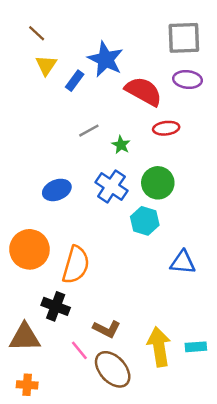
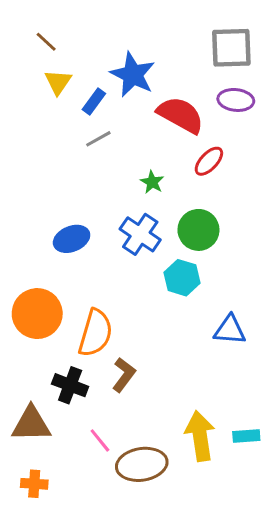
red ellipse: (166, 128) -> (209, 161), turned -40
gray line: (89, 131) -> (98, 139), moved
brown L-shape: (107, 329) -> (124, 375), moved, turned -80
brown ellipse: (113, 369) -> (142, 464), turned -57

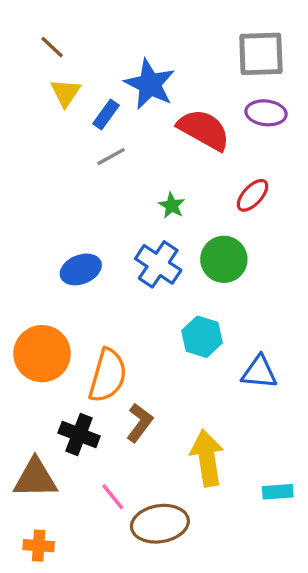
red ellipse: (209, 161) -> (253, 195), moved
cyan hexagon: (182, 278) -> (202, 337), moved
yellow arrow: (200, 436) -> (207, 458), moved

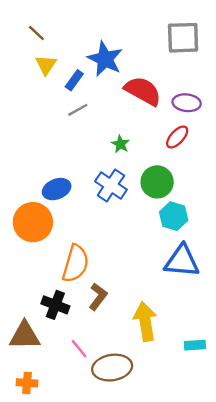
purple ellipse: (266, 113) -> (187, 103), moved
cyan hexagon: (202, 337) -> (174, 216), moved
orange circle: (42, 354) -> (33, 222), moved
blue triangle: (259, 372) -> (182, 261), size x1.4

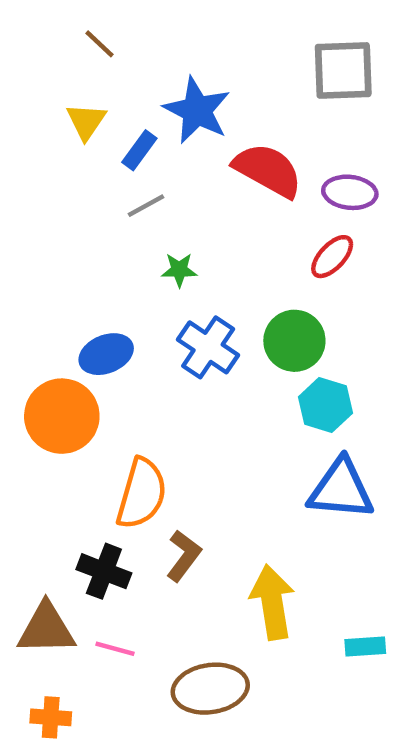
brown line: (36, 33) -> (99, 44), moved
green star: (120, 144) -> (179, 270), moved, turned -30
pink line: (79, 349) -> (115, 649), moved, turned -36

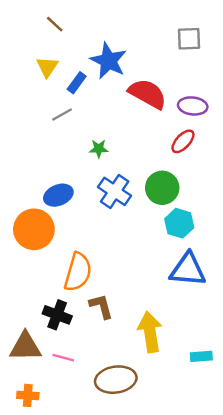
gray square: (343, 70) -> (189, 39), size x0.7
gray line: (146, 206) -> (62, 114), moved
brown L-shape: (184, 556) -> (101, 306), turned -52

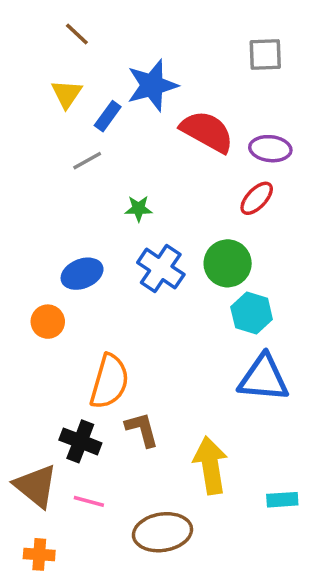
blue star: (108, 61) -> (152, 85), turned 30
orange circle: (34, 229) -> (48, 322), size x0.6
brown triangle: (25, 347) -> (36, 486), turned 40

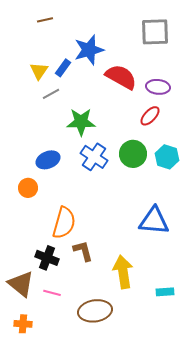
brown line: (77, 34) -> (45, 20), turned -56
gray square: (265, 54) -> (155, 32), size x1.4
yellow triangle: (67, 94) -> (39, 71), moved
green star: (139, 209) -> (81, 122), size x1.8
cyan hexagon: (252, 313) -> (167, 157), moved

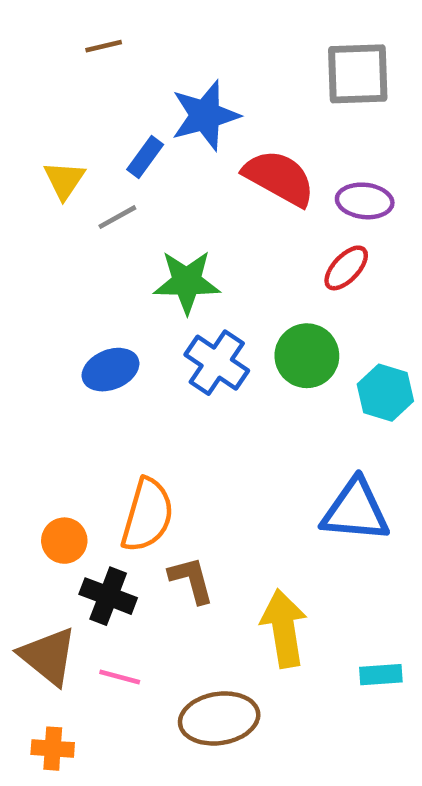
yellow triangle: (39, 71) -> (64, 180), moved
cyan hexagon: (167, 157) -> (385, 393), moved
orange circle: (28, 188) -> (64, 541), moved

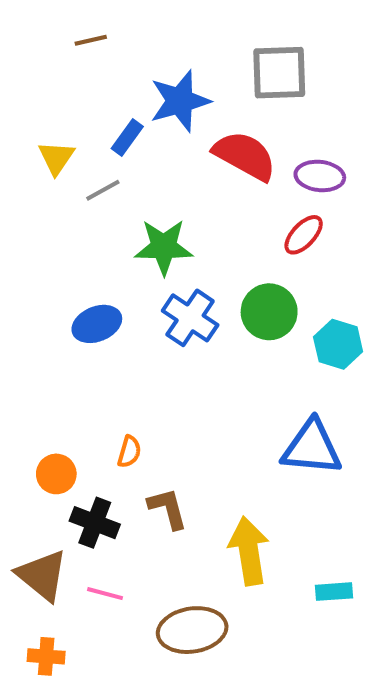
gray square: (358, 74) -> (279, 73), moved
orange semicircle: (147, 515) -> (129, 452), size x0.5

